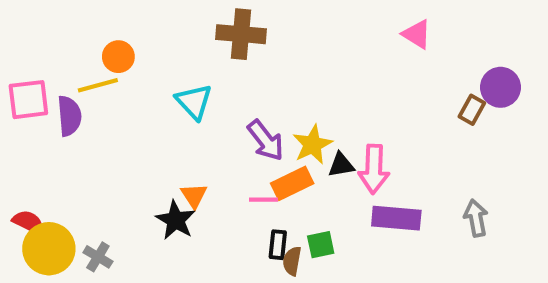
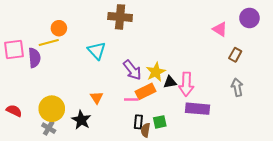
pink triangle: (417, 34) -> (220, 29), moved
purple circle: (501, 87) -> (249, 18), moved
gray arrow: (476, 218) -> (237, 87), moved
black star: (176, 220) -> (81, 120), moved
yellow circle: (49, 249) -> (52, 109), moved

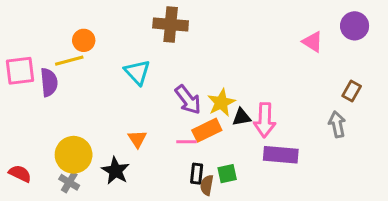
brown rectangle: (235, 55) -> (352, 91), moved
red semicircle: (14, 111) -> (20, 174), moved

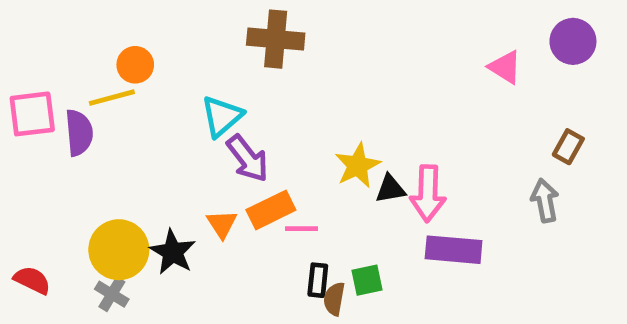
cyan triangle: (137, 72) -> (222, 116), turned 32
purple arrow: (188, 100) -> (248, 158), moved
orange rectangle: (207, 130) -> (271, 210), moved
black star: (116, 171) -> (173, 252), moved

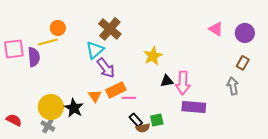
brown cross: (276, 39) -> (110, 29), moved, turned 35
purple circle: (573, 41) -> (245, 33), moved
yellow star: (358, 165) -> (153, 56), moved
black rectangle: (318, 280) -> (136, 120), turned -48
brown semicircle: (334, 299) -> (143, 128), turned -112

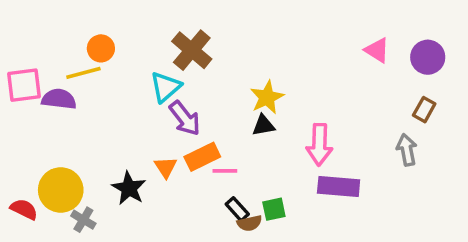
purple semicircle: (34, 57) -> (59, 99), turned -78
black triangle: (167, 81) -> (263, 125), moved
yellow circle: (51, 107) -> (61, 190), moved

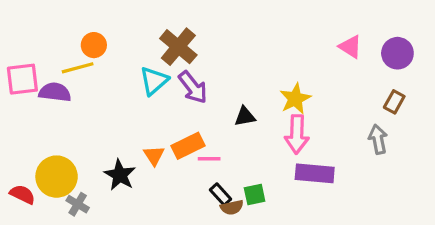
yellow star: (267, 97) -> (295, 99), moved
purple arrow: (185, 118) -> (193, 87), moved

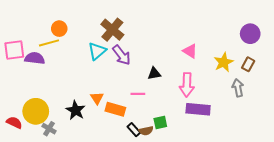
pink triangle: (350, 47) -> (190, 51), moved
yellow star: (295, 99) -> (224, 62), moved
orange rectangle: (188, 146) -> (115, 109), moved, turned 42
pink line: (209, 159) -> (138, 94), moved
black rectangle: (220, 194) -> (134, 130), moved

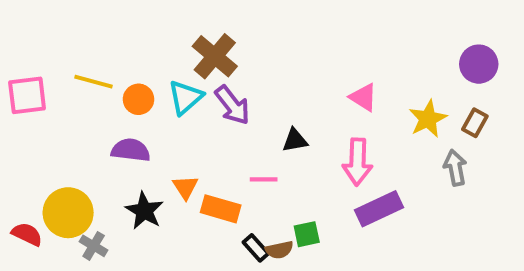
orange circle: (59, 29) -> (139, 99), moved
yellow line: (49, 43) -> (94, 82), turned 30
purple semicircle: (35, 58) -> (131, 150), moved
purple rectangle: (198, 109) -> (379, 209), turned -30

